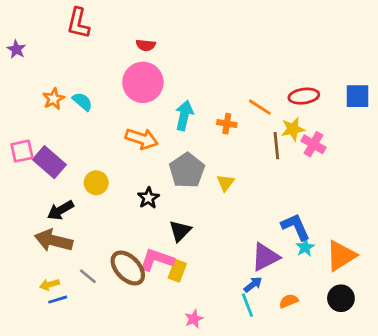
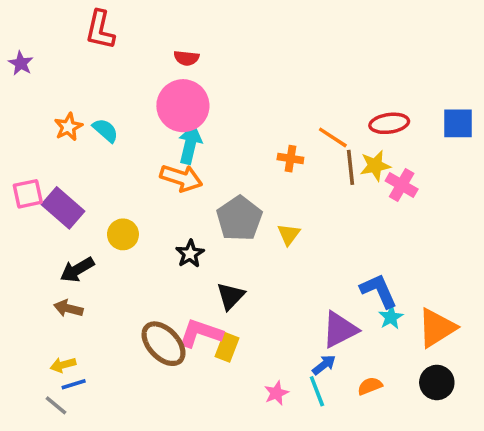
cyan arrow: (184, 115) -> (190, 144), moved
brown line: (276, 146) -> (350, 167), moved
brown arrow: (54, 240) -> (68, 308), size x0.6
gray line: (88, 276) -> (56, 405), moved
pink star: (194, 319) -> (276, 393), moved

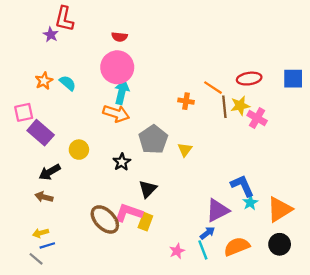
purple star: (21, 63) -> (51, 35), moved
pink square: (28, 194) -> (24, 112), moved
orange semicircle: (370, 386) -> (237, 247), size x1.6

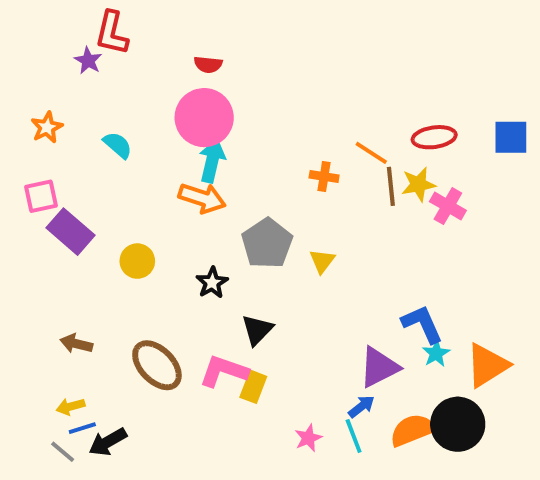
orange star: (44, 81) -> (47, 127), moved
black arrow: (50, 172) -> (108, 442), moved
brown ellipse: (105, 219) -> (157, 365), moved
black circle: (280, 244) -> (458, 424), moved, size x1.4

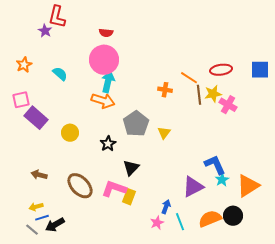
blue arrow: (361, 407) -> (166, 207), moved, turned -32
black circle: (458, 424) -> (233, 216), size x0.7

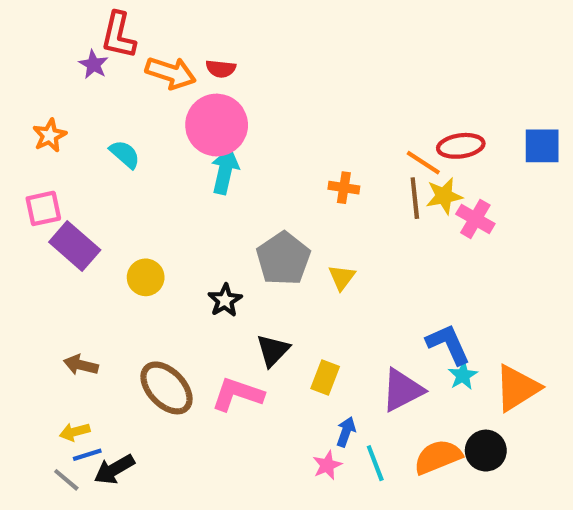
orange line: (189, 78) -> (423, 163), moved
orange arrow: (103, 101) -> (171, 73), moved
yellow rectangle: (129, 197) -> (325, 378), moved

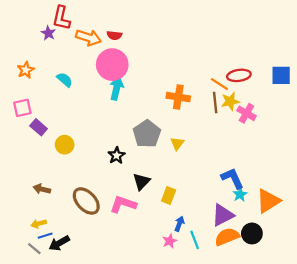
orange cross: (344, 188) -> (178, 97), size x1.5
purple rectangle: (75, 246) -> (39, 127), size x0.7
yellow circle: (146, 277) -> (65, 145), moved
purple triangle: (402, 390) -> (223, 215), moved

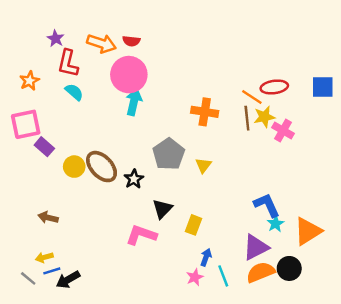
red L-shape: (61, 18) -> (68, 63), moved
pink square: (22, 108) -> (26, 124), size x1.4
brown ellipse: (86, 201) -> (102, 167), moved
gray line: (34, 249) -> (28, 278), moved

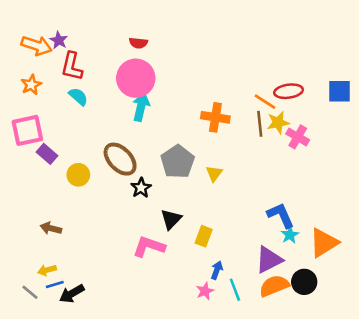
orange arrow: (102, 44) -> (37, 46), moved
brown ellipse: (102, 167) -> (120, 159), moved

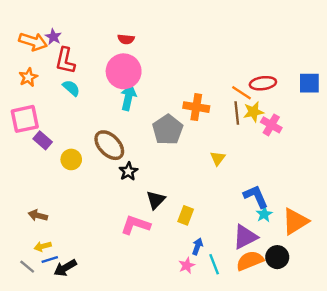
gray pentagon: (178, 162) -> (168, 130), moved
yellow triangle: (214, 173) -> (218, 158), moved
brown arrow: (51, 228) -> (38, 215), moved

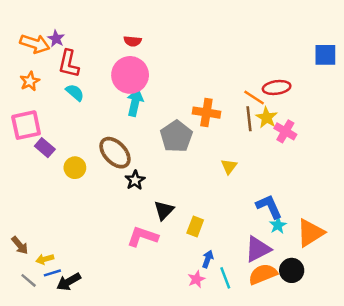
blue square: (309, 83) -> (325, 55), moved
yellow star: (253, 112) -> (267, 118), turned -30
brown arrow: (38, 215) -> (20, 245), moved, turned -144

